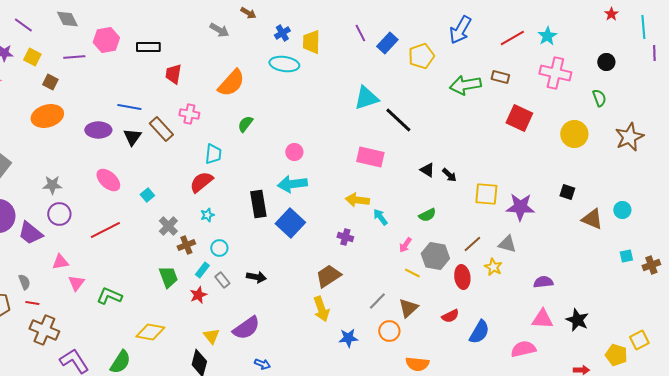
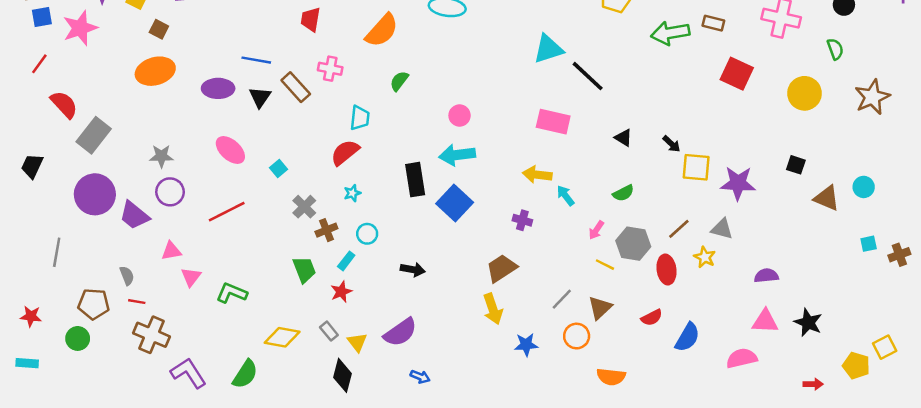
black arrow: (449, 175) -> (671, 144), moved
gray rectangle: (222, 280) -> (329, 331), moved

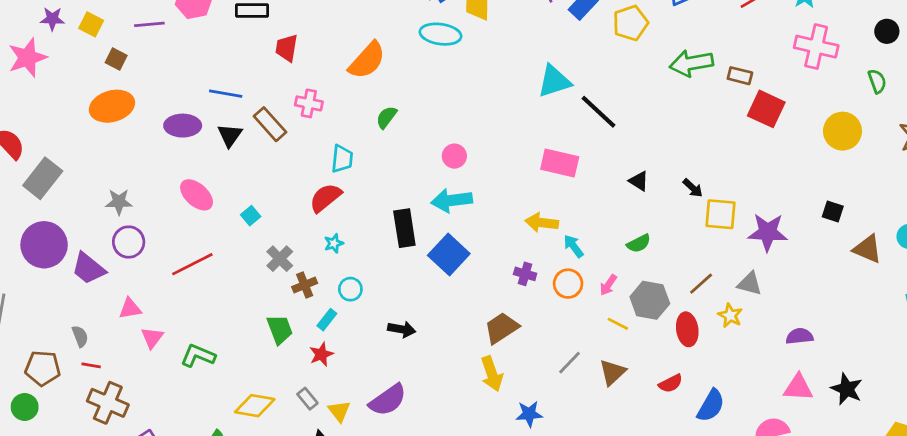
brown rectangle: (713, 23) -> (740, 76), moved
orange circle: (577, 336) -> (568, 284), moved

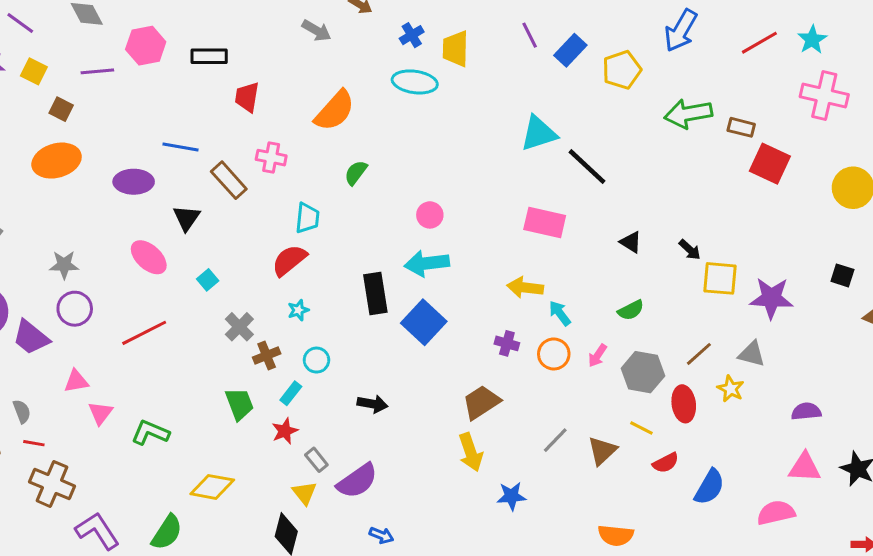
black triangle: (230, 135) -> (187, 218), moved
yellow line: (618, 324) -> (641, 428), moved
gray rectangle: (307, 399) -> (316, 460), moved

